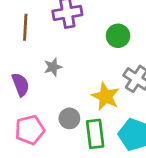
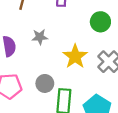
yellow star: (105, 96) -> (75, 56), moved

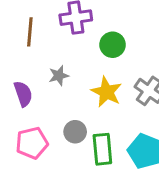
green circle: (100, 22) -> (113, 45), moved

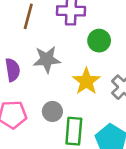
gray star: (59, 76) -> (47, 59), size x1.5

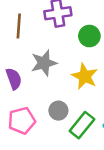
green rectangle: (74, 131) -> (82, 125), turned 45

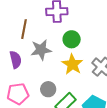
brown line: (19, 26) -> (24, 29), moved
green circle: (89, 36) -> (72, 39), moved

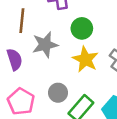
pink pentagon: (18, 94) -> (21, 101), turned -30

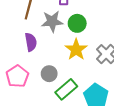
gray star: (45, 45) -> (52, 21), moved
purple semicircle: (15, 59) -> (31, 42), moved

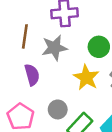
green circle: (77, 23) -> (99, 47), moved

